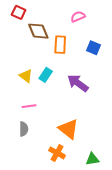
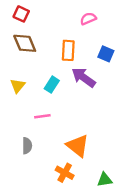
brown diamond: (38, 31) -> (25, 43), moved
yellow triangle: (26, 76) -> (18, 86), moved, turned 32
purple arrow: (78, 83) -> (83, 77), moved
pink line: (29, 106) -> (42, 116), moved

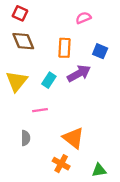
purple arrow: (83, 77) -> (79, 73), turned 115
yellow triangle: (18, 86) -> (17, 81), size x1.5

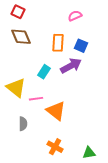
blue square: (100, 51) -> (81, 46), moved
yellow triangle: (17, 81) -> (16, 88), moved, turned -30
orange triangle: (73, 138) -> (56, 111), moved

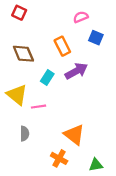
brown diamond: (21, 37) -> (23, 54), moved
orange rectangle: (58, 43) -> (62, 46), turned -30
blue square: (81, 46) -> (96, 38), moved
orange triangle: (56, 111) -> (74, 135), moved

